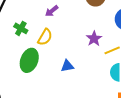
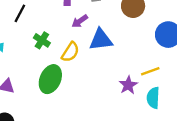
purple star: (94, 39) -> (128, 85), moved
blue triangle: (67, 66) -> (101, 40), moved, size x1.5

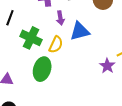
purple arrow: (80, 21) -> (60, 18), turned -56
green cross: (42, 40) -> (31, 38), size x1.5

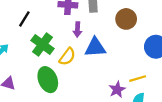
green ellipse: (42, 69) -> (48, 80), turned -50

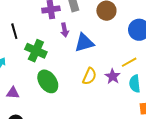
black line: (24, 19) -> (14, 31), turned -35
yellow semicircle: (67, 57) -> (89, 76), moved

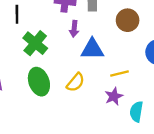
yellow line: (129, 62) -> (120, 74), moved
yellow semicircle: (89, 76) -> (76, 82), moved

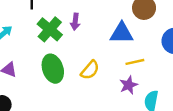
purple arrow: (74, 29) -> (75, 22), moved
blue triangle: (92, 49) -> (122, 33), moved

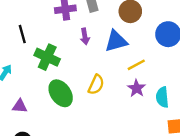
purple arrow: (75, 22) -> (85, 36), moved

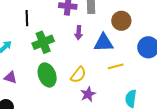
green cross: (47, 57) -> (43, 42), turned 30
purple star: (137, 88) -> (88, 94), moved

